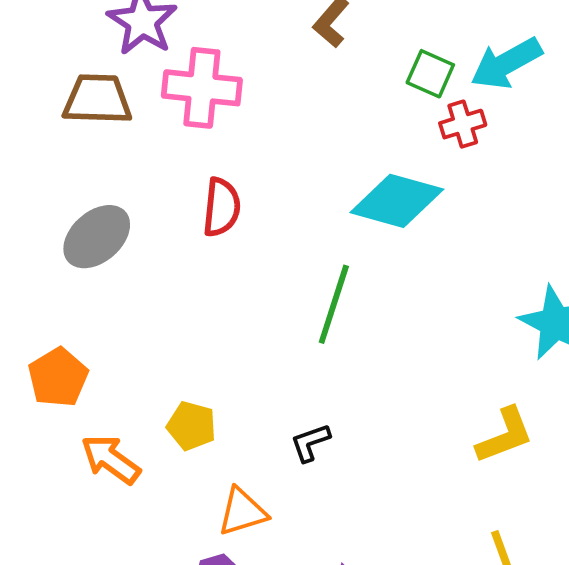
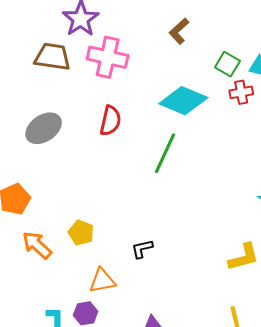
cyan diamond: (397, 201) -> (183, 101), moved
green line: (334, 304) -> (165, 153), moved

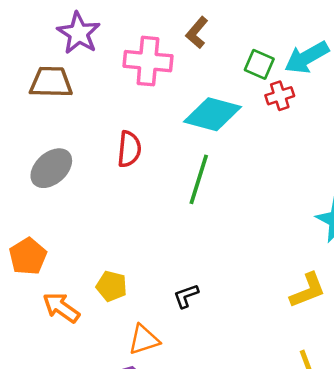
pink cross: (108, 57) -> (148, 61), moved

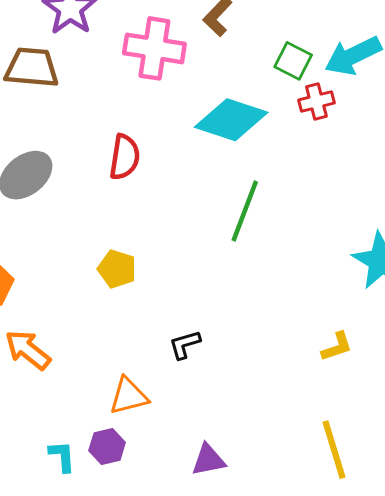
green line: (199, 179) -> (245, 211), moved
yellow pentagon: (112, 286) -> (117, 269), moved
yellow L-shape: (308, 290) -> (337, 347), size x0.7

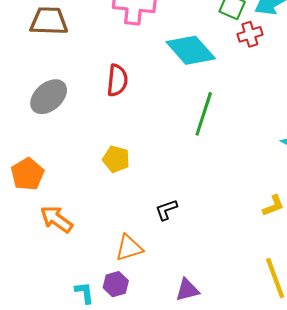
cyan diamond: (231, 120) -> (191, 50), turned 33

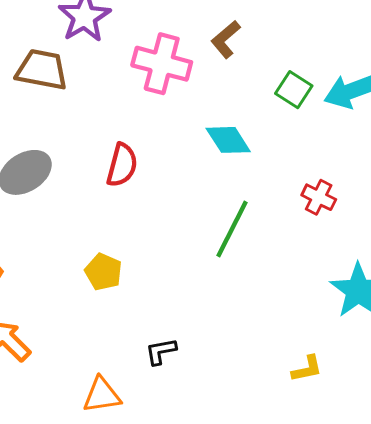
red cross: (250, 34) -> (319, 197), moved, turned 35
cyan diamond: (191, 50) -> (228, 140), size x0.7

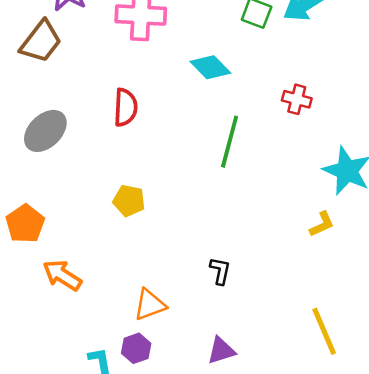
brown trapezoid: (42, 70) -> (41, 42), turned 129
black L-shape: (161, 351) -> (220, 271), moved, turned 124
yellow L-shape: (307, 369) -> (322, 224), moved

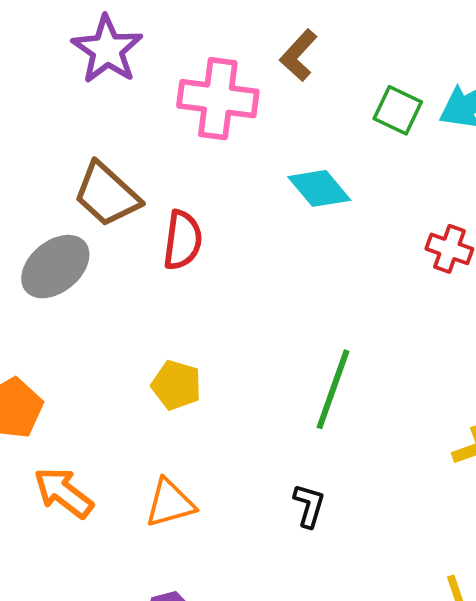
brown trapezoid: (41, 42) -> (107, 195), moved, turned 90
green line: (230, 142) -> (333, 389), moved
orange triangle: (150, 305) -> (170, 503), moved

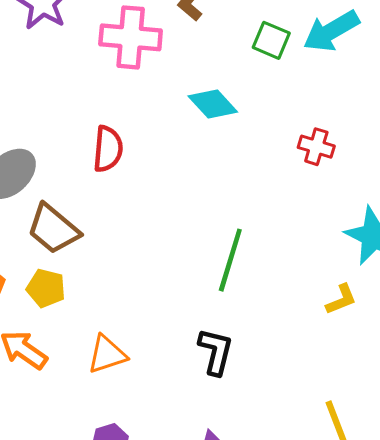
brown trapezoid: (107, 195) -> (53, 229), moved
yellow pentagon: (176, 385) -> (46, 288), moved
black L-shape: (309, 506) -> (216, 352), size x1.4

